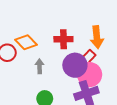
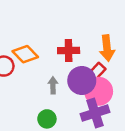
gray arrow: (40, 66) -> (53, 85), moved

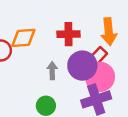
orange diamond: (25, 54) -> (23, 38), turned -50

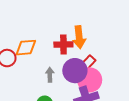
orange arrow: (109, 32) -> (79, 37), moved

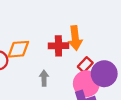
purple circle: (75, 71) -> (104, 74), moved

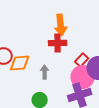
orange arrow: (75, 38) -> (61, 25), moved
orange diamond: (18, 49) -> (20, 63), moved

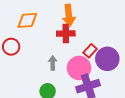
orange diamond: (20, 63) -> (27, 20), moved
pink circle: (83, 77) -> (79, 68), moved

